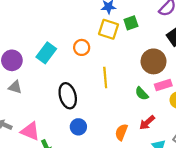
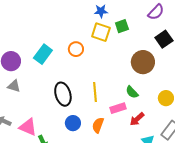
yellow line: (105, 77) -> (95, 92), moved
pink rectangle: (163, 85) -> (118, 108), moved
orange semicircle: (121, 132) -> (98, 125), moved

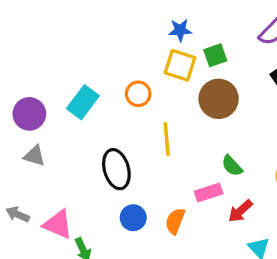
brown circle: (143, 62) -> (219, 99), moved
yellow line: (95, 92) -> (167, 139), moved

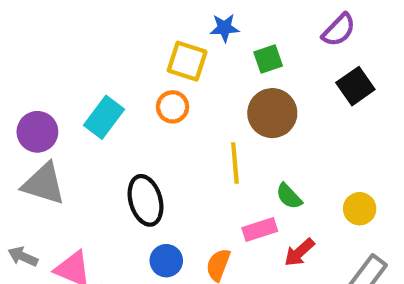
yellow square: (180, 65) -> (187, 61), moved
yellow line: (167, 139) -> (235, 163), moved
gray triangle: (34, 156) -> (44, 184), size x1.6

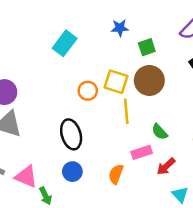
yellow square: (187, 61) -> (116, 82), moved
orange circle: (173, 107) -> (88, 91), moved
cyan rectangle: (104, 117) -> (65, 43), moved
blue circle: (166, 261) -> (72, 172), moved

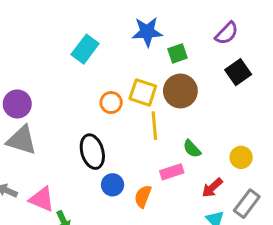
blue star: (120, 28) -> (147, 32), size x1.5
red arrow: (166, 166) -> (212, 188), moved
blue circle: (72, 172) -> (113, 185), moved

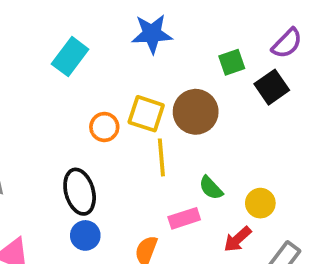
purple semicircle: (227, 33) -> (287, 43), moved
green square: (178, 53) -> (232, 62), moved
yellow circle: (241, 157) -> (260, 203), moved
blue circle: (113, 185) -> (85, 235), moved

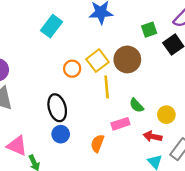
yellow square: (146, 114) -> (97, 61), turned 35
red arrow: (237, 239) -> (153, 136), turned 54

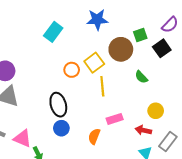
brown circle: (127, 59) -> (121, 49), moved
green semicircle: (137, 105) -> (141, 77), moved

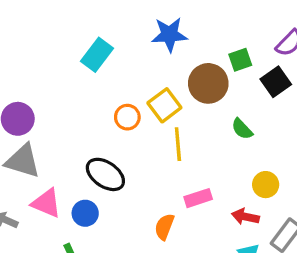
black ellipse: (58, 105) -> (105, 174), turned -40
blue circle: (61, 128) -> (85, 213), moved
pink triangle: (22, 138) -> (46, 203), moved

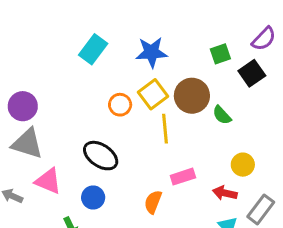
blue star: (169, 35) -> (151, 52), moved
brown circle: (208, 83) -> (192, 96), moved
blue circle: (85, 213) -> (93, 197), moved

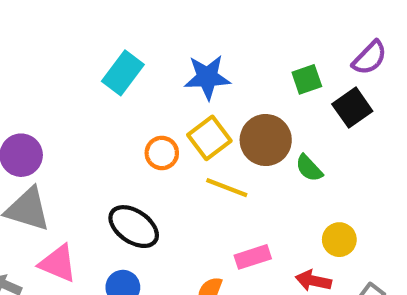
yellow line: (165, 129) -> (227, 188), turned -64

